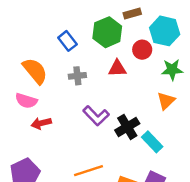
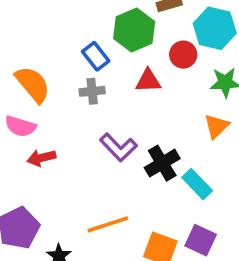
blue rectangle: (67, 41) -> (96, 56), moved

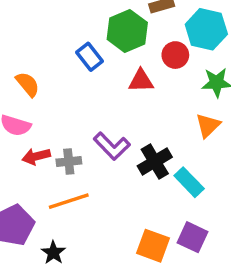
orange semicircle: (33, 84) -> (28, 84), size x0.7
gray cross: (92, 91) -> (69, 162), moved
orange line: (108, 224) -> (69, 201), moved

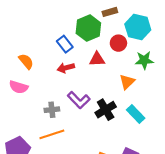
orange triangle: (208, 125) -> (127, 82), moved
red arrow: (36, 156) -> (66, 68), moved
cyan rectangle: (189, 182) -> (136, 114), moved

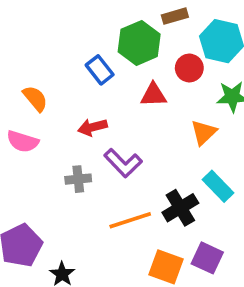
red arrow: (66, 68) -> (93, 127), moved
black cross: (106, 110) -> (180, 208), moved
orange line: (52, 134) -> (130, 220), moved

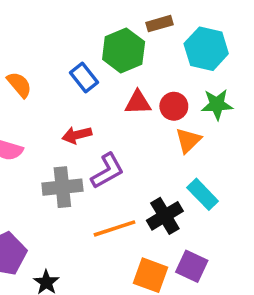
red circle: (189, 68) -> (174, 106), moved
orange semicircle: (35, 98) -> (19, 85), moved
purple L-shape: (123, 163) -> (107, 171), turned -75
gray cross: (78, 179) -> (62, 187), size x1.5

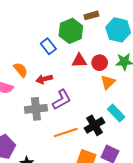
orange semicircle: (19, 85) -> (21, 70), moved

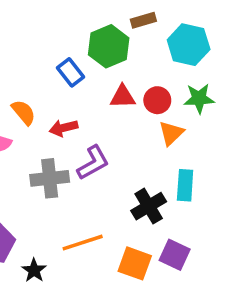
cyan rectangle: (116, 113) -> (185, 185), turned 48
orange line: (66, 132) -> (83, 243), moved

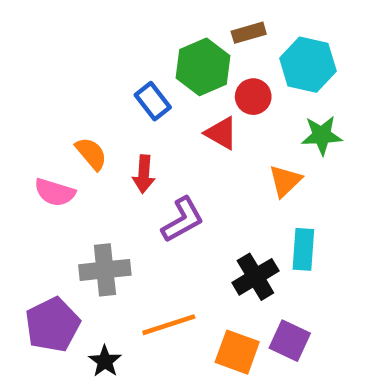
red triangle: (123, 97) -> (221, 133), turned 32
red circle: (157, 100) -> (253, 97), moved
red arrow: (64, 128) -> (144, 174), turned -72
gray cross: (50, 178) -> (105, 270), moved

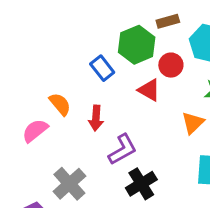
pink semicircle: (55, 192) -> (35, 131), turned 124
gray cross: (105, 270) -> (69, 184), turned -36
black cross: (255, 277) -> (141, 184), moved

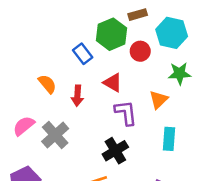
red triangle: (149, 90) -> (113, 83), moved
pink semicircle: (35, 131) -> (24, 126), moved
purple L-shape: (123, 149) -> (126, 113), moved, turned -68
gray cross: (69, 184) -> (55, 135), moved

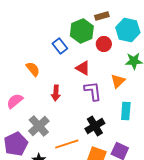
red arrow: (77, 96) -> (56, 93), moved
gray cross: (55, 135) -> (39, 126), moved
black cross: (115, 151) -> (95, 126), moved

